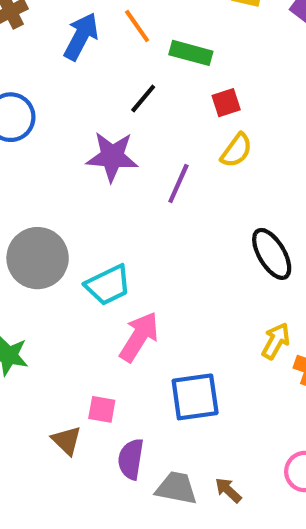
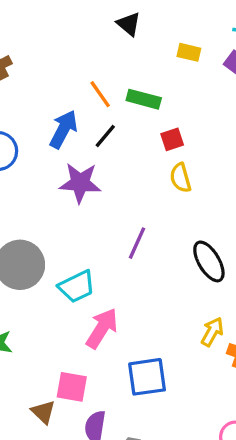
orange line: (137, 26) -> (100, 94), moved
blue arrow: (81, 36) -> (63, 129), moved
yellow semicircle: (236, 150) -> (180, 178), turned 128
purple line: (178, 183) -> (137, 243), moved
pink square: (102, 409) -> (72, 387), size x1.4

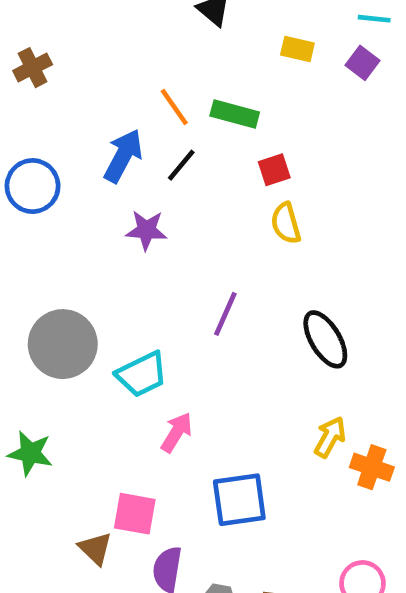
purple star: (80, 183) -> (146, 230), size x0.7
pink arrow: (102, 328) -> (177, 432), size x0.7

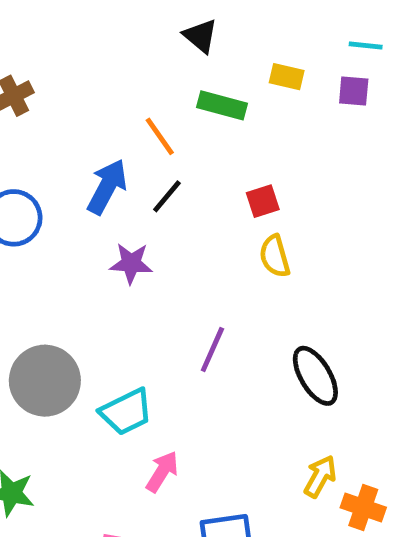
purple square: (362, 63) -> (354, 91), turned -32
green rectangle: (235, 114) -> (222, 105), moved

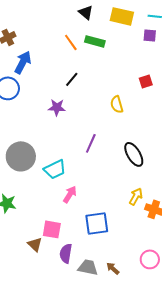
yellow rectangle: (287, 77) -> (122, 16), moved, size x1.6
orange line: (160, 136) -> (71, 42), moved
blue arrow: (107, 187) -> (23, 62), moved
red square: (263, 201) -> (146, 81), moved

